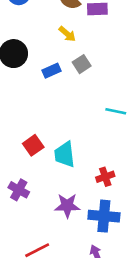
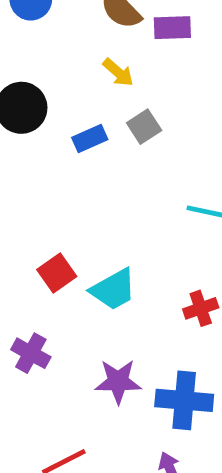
cyan trapezoid: (65, 154) -> (113, 289), turned -112
red cross: (105, 177) -> (201, 308), moved

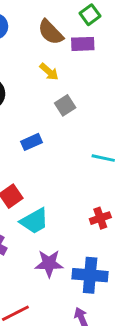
blue rectangle: (90, 138) -> (32, 142), moved
cyan trapezoid: (113, 289) -> (34, 221), moved

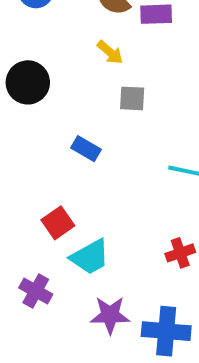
gray square: (65, 105) -> (132, 98), turned 36
blue rectangle: (32, 142) -> (86, 149), turned 54

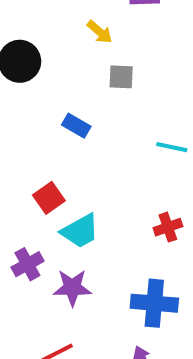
purple cross: (36, 291) -> (27, 264), turned 32
purple star: (110, 315) -> (72, 288), moved

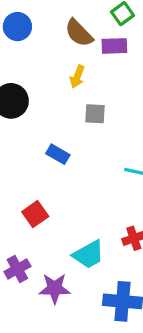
yellow arrow: (100, 32) -> (77, 77), turned 70
cyan trapezoid: (80, 231) -> (89, 254), moved

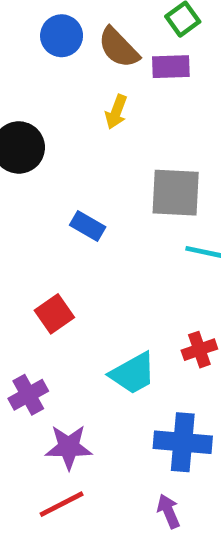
blue circle: (17, 27) -> (62, 36), moved
gray square: (95, 114) -> (176, 193), moved, size x1.6
purple star: (55, 288) -> (69, 447), moved

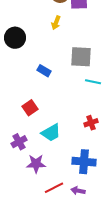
cyan trapezoid: (133, 373) -> (51, 133), moved
red line: (62, 504) -> (54, 188), moved
purple arrow: (169, 511) -> (78, 191), turned -56

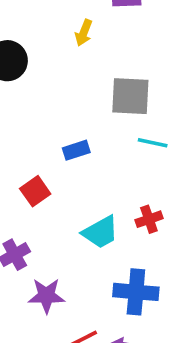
blue rectangle: (44, 71) -> (76, 150), moved, turned -48
cyan trapezoid: (51, 133) -> (100, 232), moved

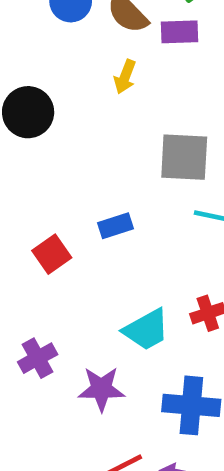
red square: (35, 191) -> (52, 254), moved
purple star: (46, 296) -> (101, 389), moved

